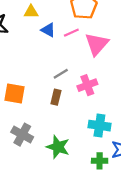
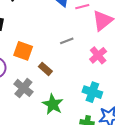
pink cross: (87, 85) -> (98, 55), moved, turned -30
brown rectangle: (56, 97) -> (45, 69), moved, turned -72

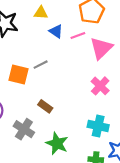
gray line: (67, 41) -> (41, 65), moved
orange square: (23, 51) -> (19, 74), moved

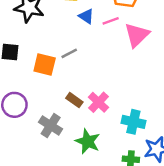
pink cross: (100, 86) -> (99, 102), moved

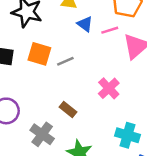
orange square: (45, 65) -> (39, 54), moved
pink cross: (99, 102) -> (109, 88), moved

